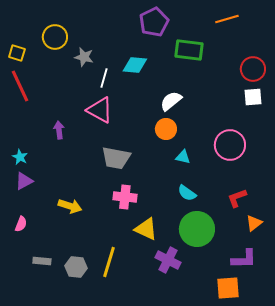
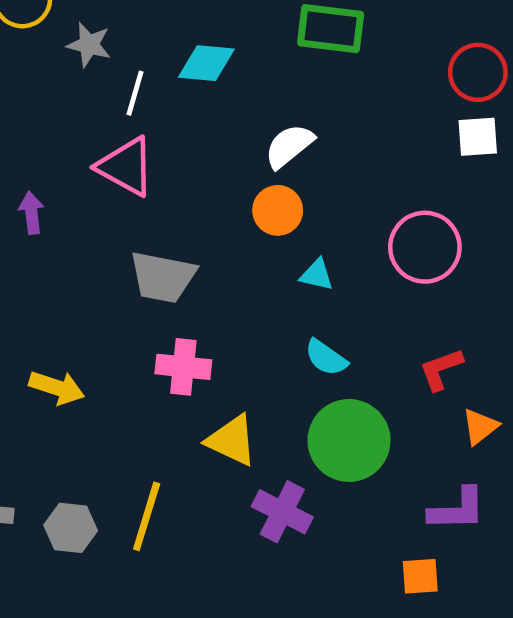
orange square: (228, 288) -> (420, 576), size x0.7

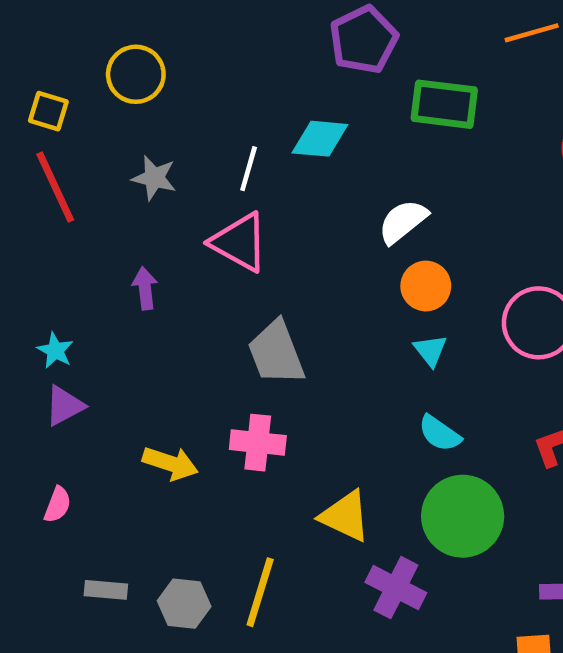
gray star: (89, 45) -> (154, 178), moved
orange circle: (278, 210) -> (426, 286), moved
cyan triangle: (317, 275) -> (430, 350), turned 39
gray trapezoid: (163, 277) -> (276, 353), turned 58
pink cross: (183, 367) -> (258, 443), moved

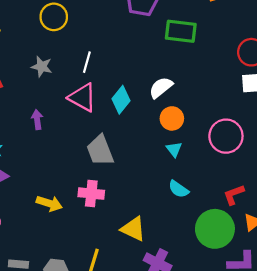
yellow circle: (136, 74) -> (54, 17), moved
cyan diamond: (320, 139) -> (121, 100), moved, turned -56
green circle: (463, 516) -> (215, 229), moved

